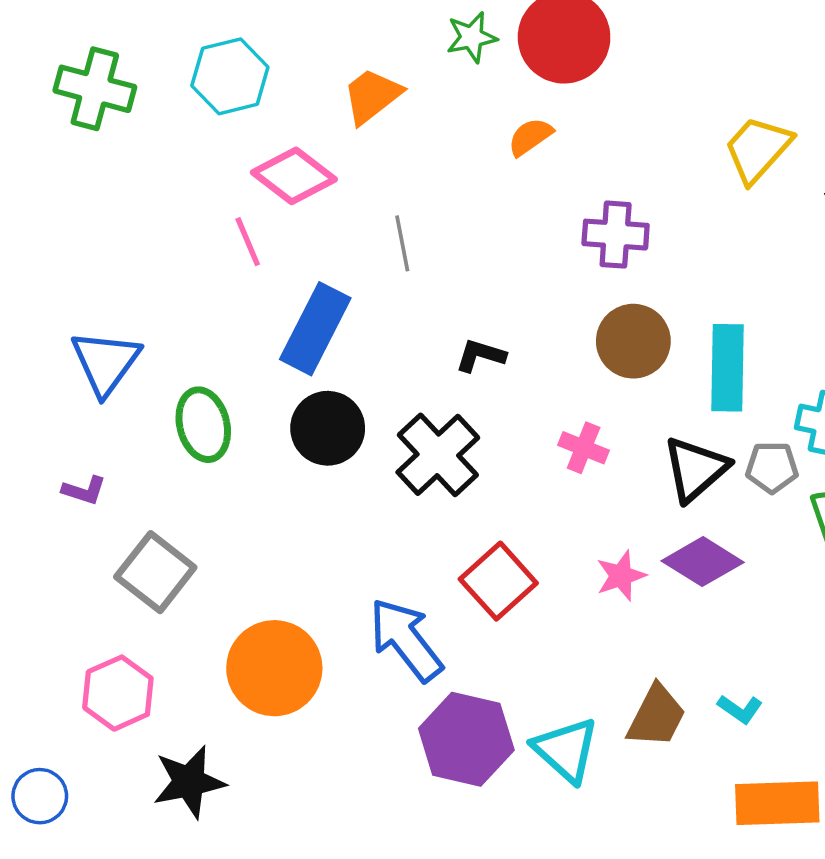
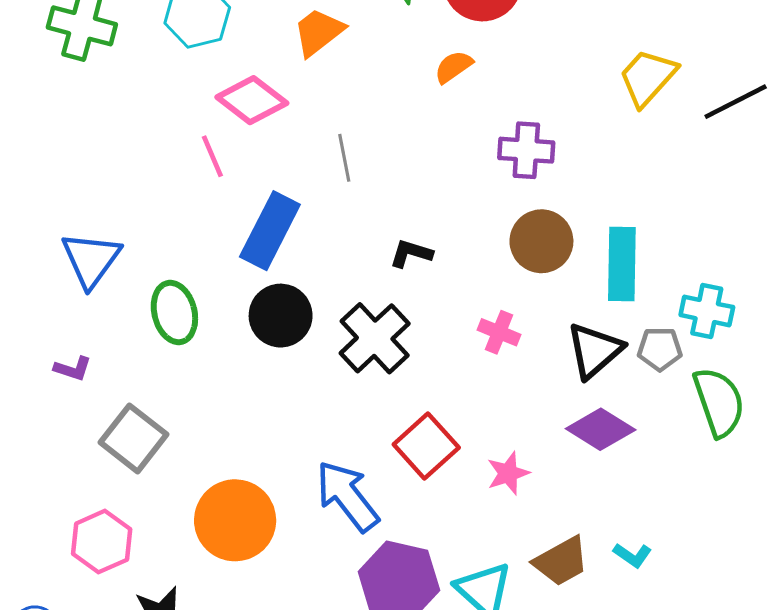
pink star: (621, 576) -> (508, 473), moved
brown trapezoid: (656, 716) -> (561, 561), turned 34

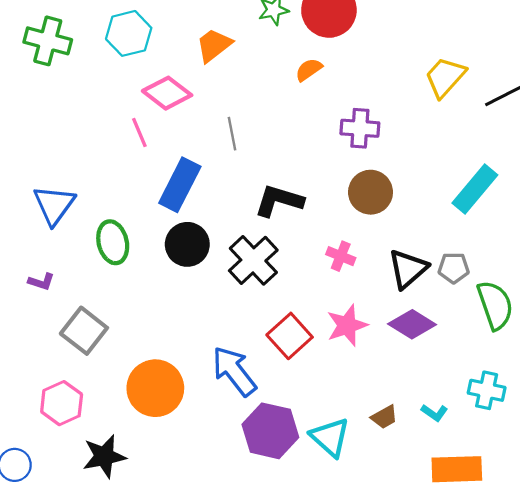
black L-shape: (411, 253) -> (279, 201), size x1.6
cyan rectangle: (622, 264) -> (475, 189), moved, turned 39
cyan cross: (707, 311) -> (487, 390), moved
pink star: (508, 473) -> (347, 325), moved, size x1.4
brown trapezoid: (561, 561) -> (384, 417), size x0.7

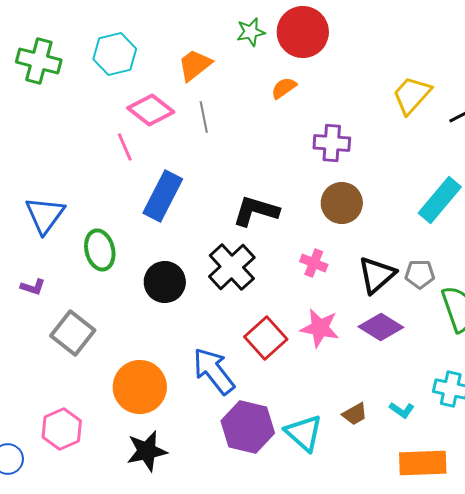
gray line: (232, 134) -> (204, 117), moved
black circle: (187, 244) -> (165, 282), moved
pink star: (347, 325) -> (320, 328), turned 30
pink hexagon: (62, 403) -> (62, 429), moved
black star: (104, 456) -> (147, 451), moved

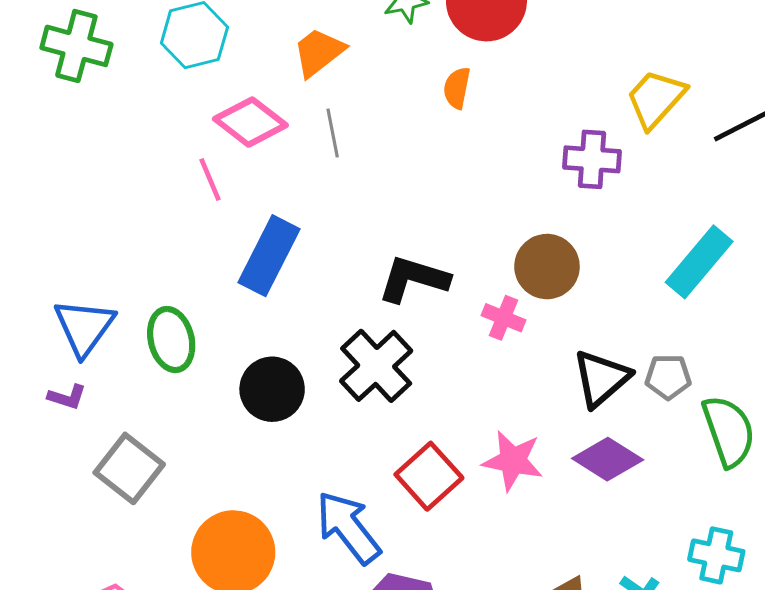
orange semicircle: (284, 88) -> (457, 88), turned -44
purple cross: (332, 143) -> (592, 159), moved
blue triangle: (45, 215) -> (84, 327), moved
pink cross: (314, 263) -> (504, 318), moved

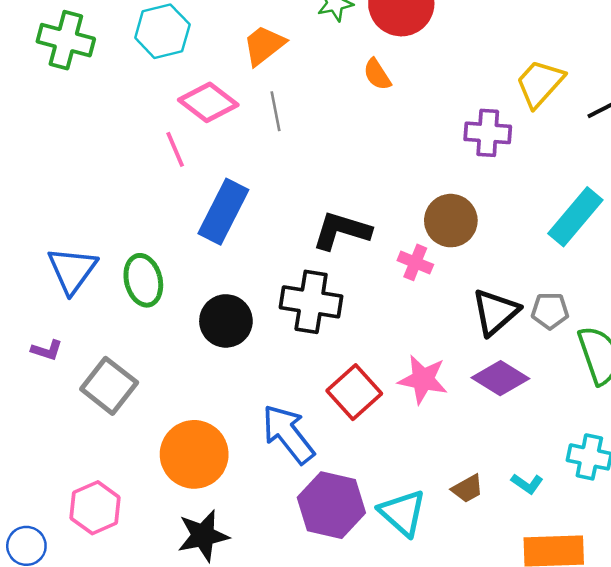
orange semicircle: (457, 88) -> (377, 74), turned -44
black cross: (376, 366) -> (311, 302), turned -38
purple L-shape: (67, 397) -> (47, 350), moved

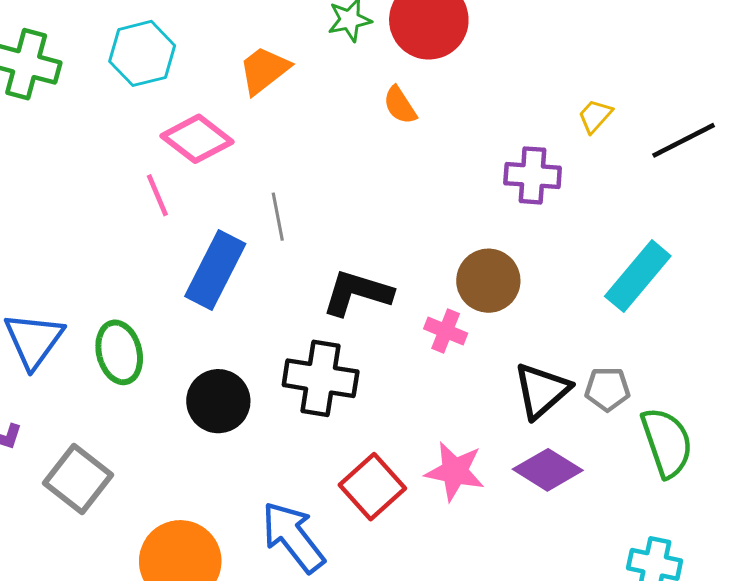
yellow trapezoid: (540, 83) -> (595, 116), size x0.6
gray line: (275, 111) -> (278, 217), moved

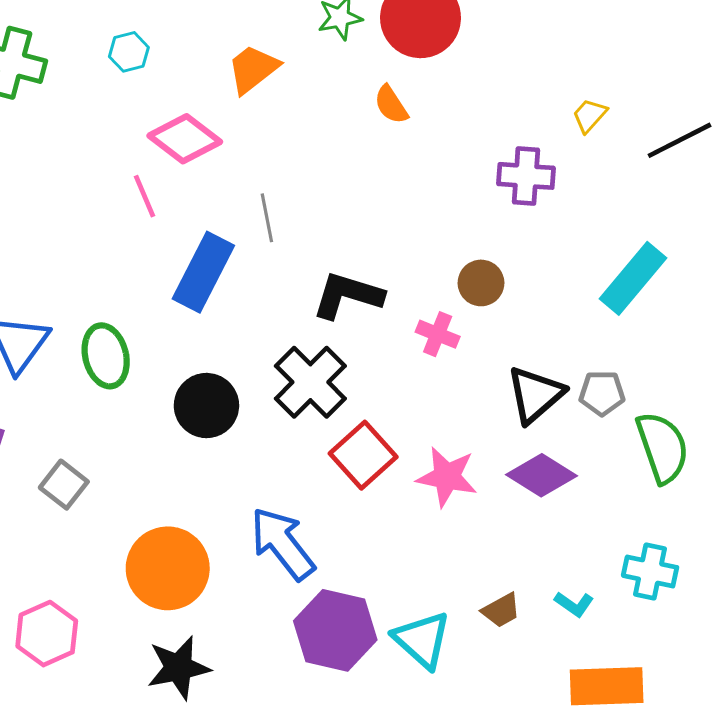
cyan hexagon: (142, 53) -> (129, 52), size x0.6
brown circle: (488, 281) -> (481, 283), size x0.7
black cross: (321, 378) -> (310, 382), turned 36
gray square: (78, 479) -> (64, 485), size x0.7
red square: (372, 487) -> (363, 455), moved

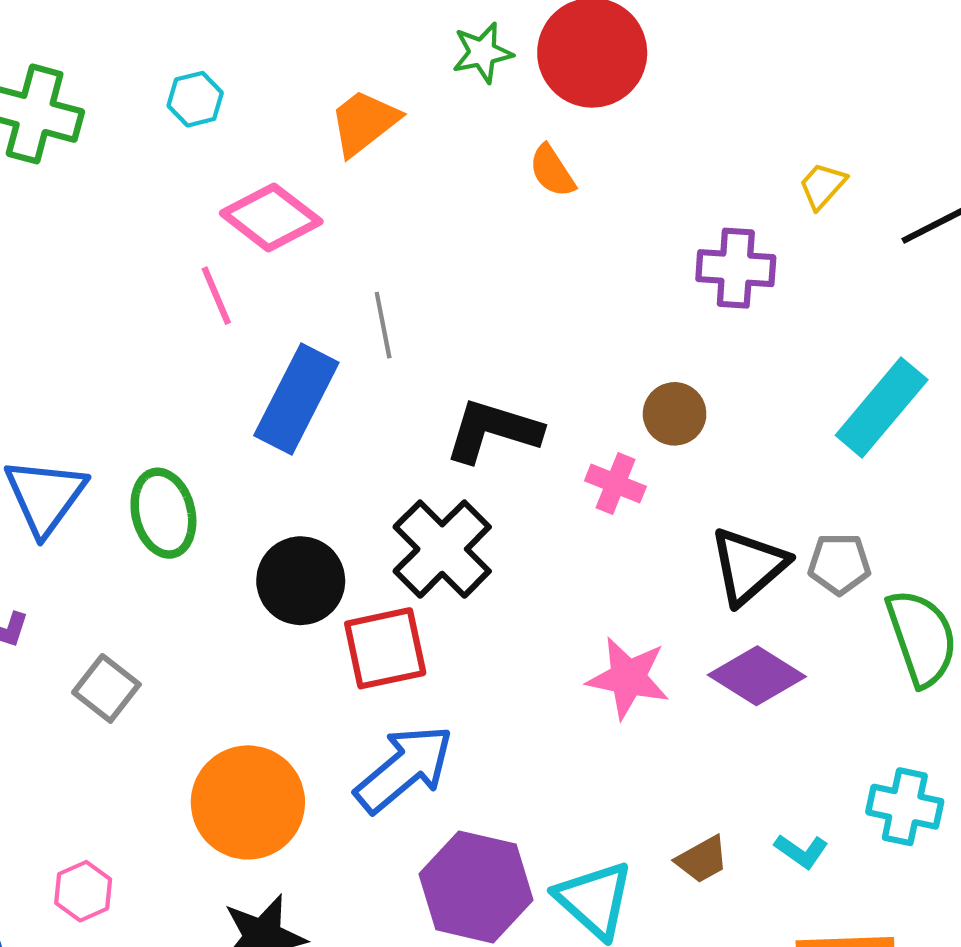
red square: (363, 455) -> (385, 648), moved, turned 30
blue arrow: (282, 544) -> (404, 769), turned 88
pink hexagon: (47, 634) -> (83, 891), size x0.7

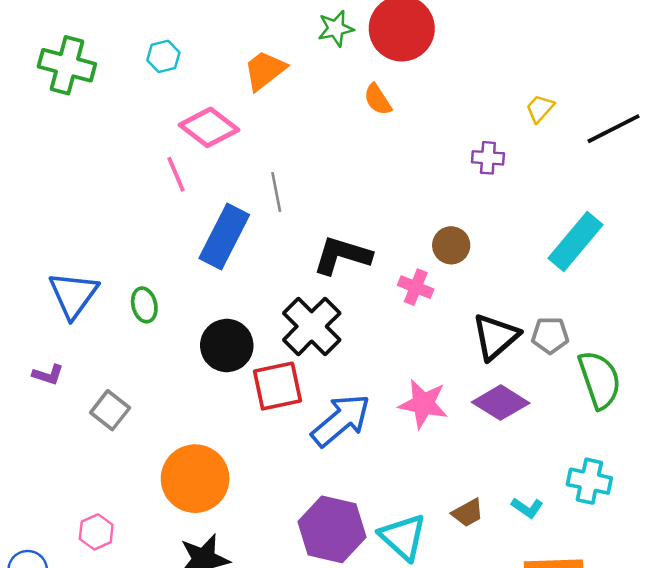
purple cross: (736, 268) -> (488, 158), size x0.7
green ellipse: (163, 513) -> (144, 305), size x0.7
blue arrow: (404, 769) -> (341, 420), moved

